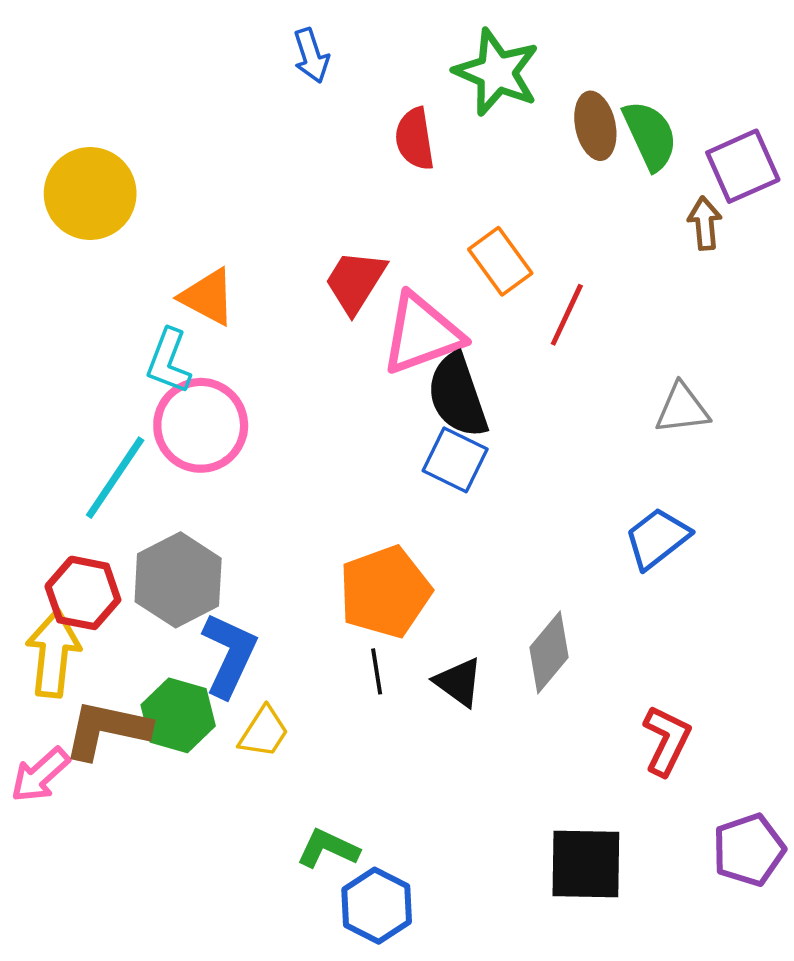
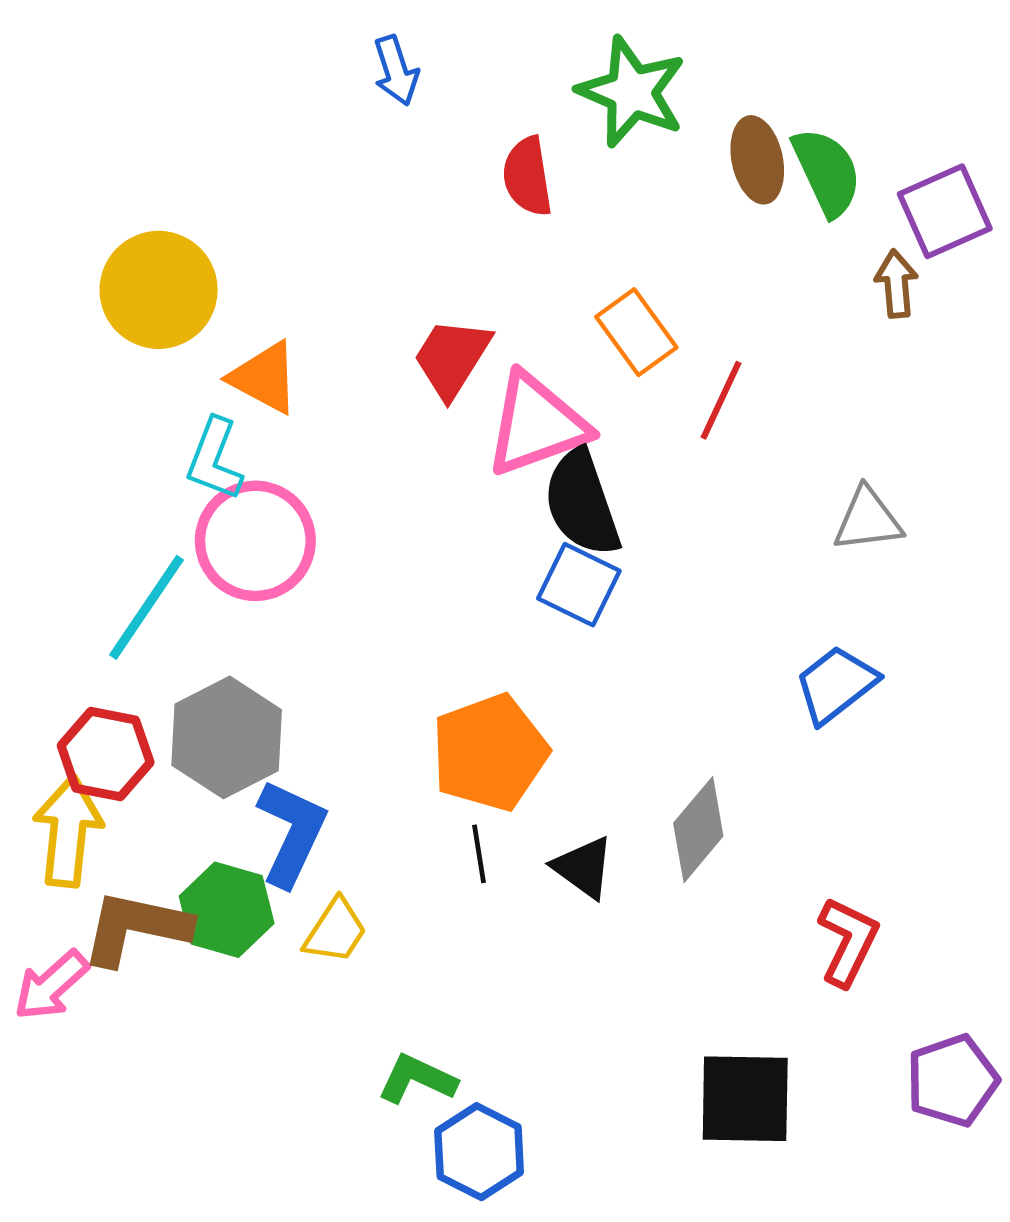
yellow circle: (90, 194) -> (159, 290), moved

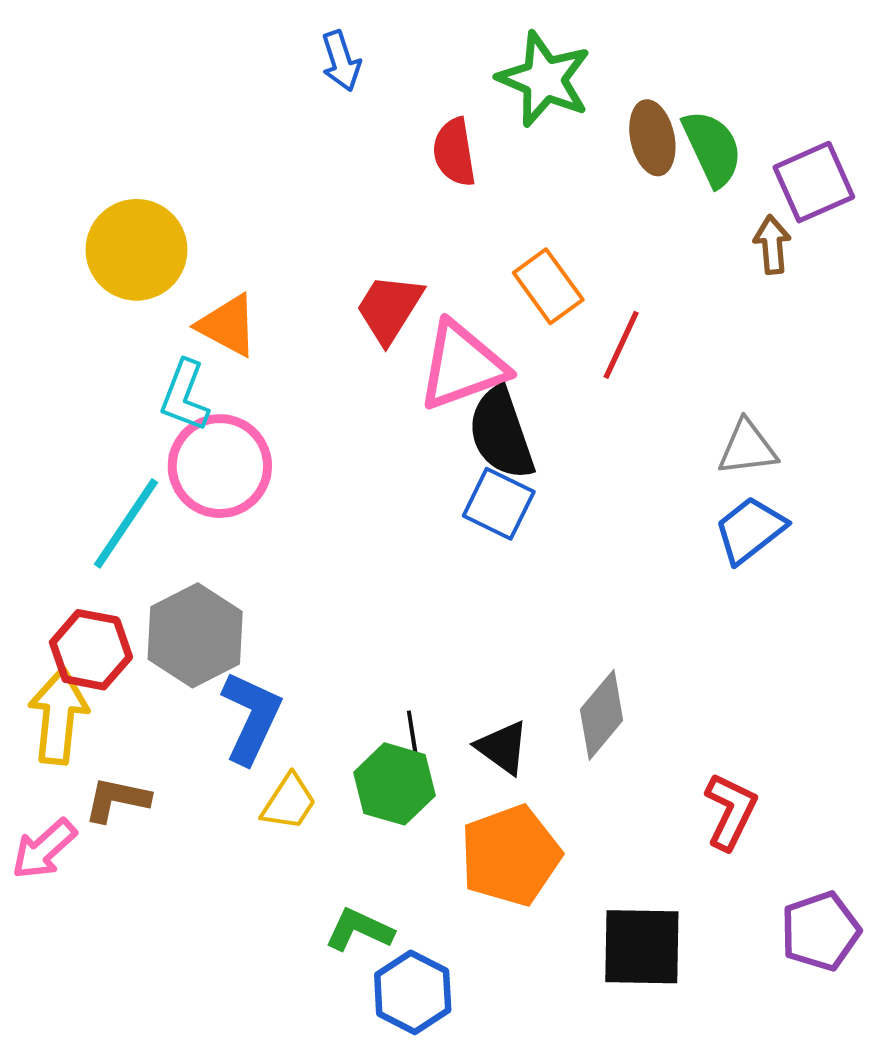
blue trapezoid: (836, 684) -> (750, 530), moved
orange pentagon: (490, 753) -> (510, 856), moved
green hexagon: (227, 910) -> (394, 784), moved
brown L-shape: (136, 928) -> (117, 800), size x0.7

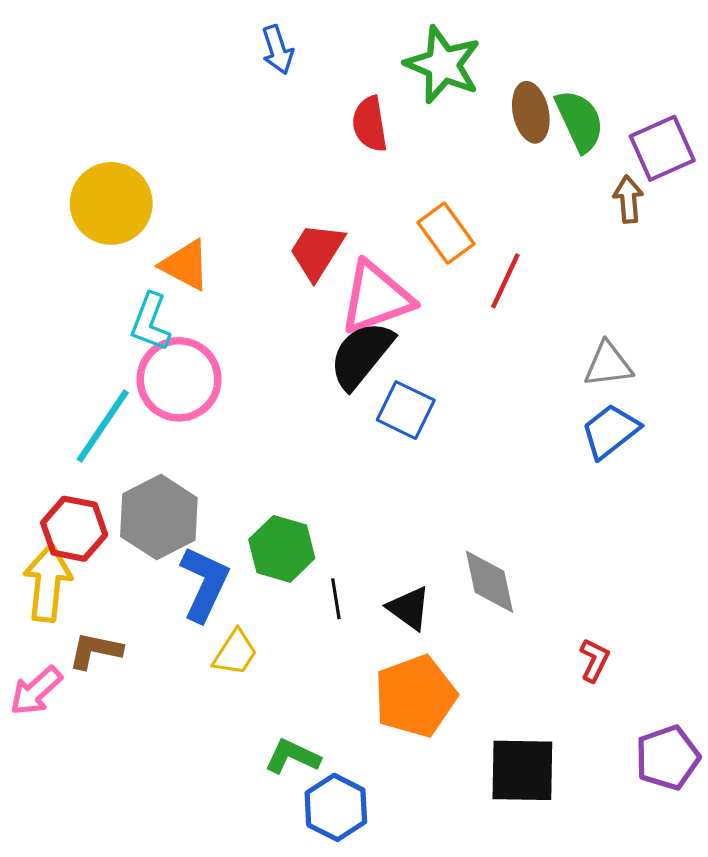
black semicircle: (501, 433) -> (361, 355), moved, turned 58
gray diamond: (602, 715) -> (489, 582), turned -52
green hexagon: (394, 784) -> (282, 549), moved
red L-shape: (731, 811) -> (594, 660), size x0.7

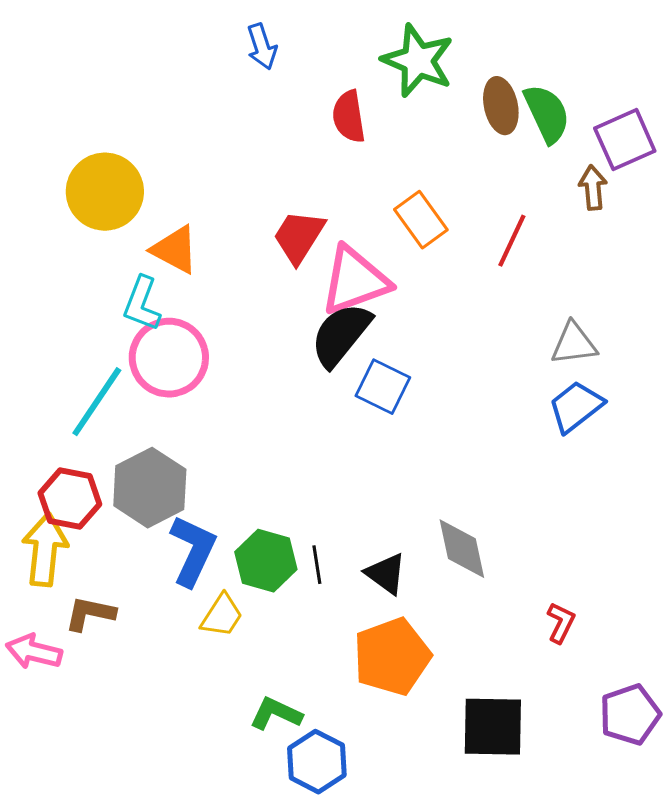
red line: (505, 281) -> (512, 241), moved
green hexagon: (282, 549) -> (266, 561), moved
pink arrow: (36, 691) -> (34, 652), turned 56

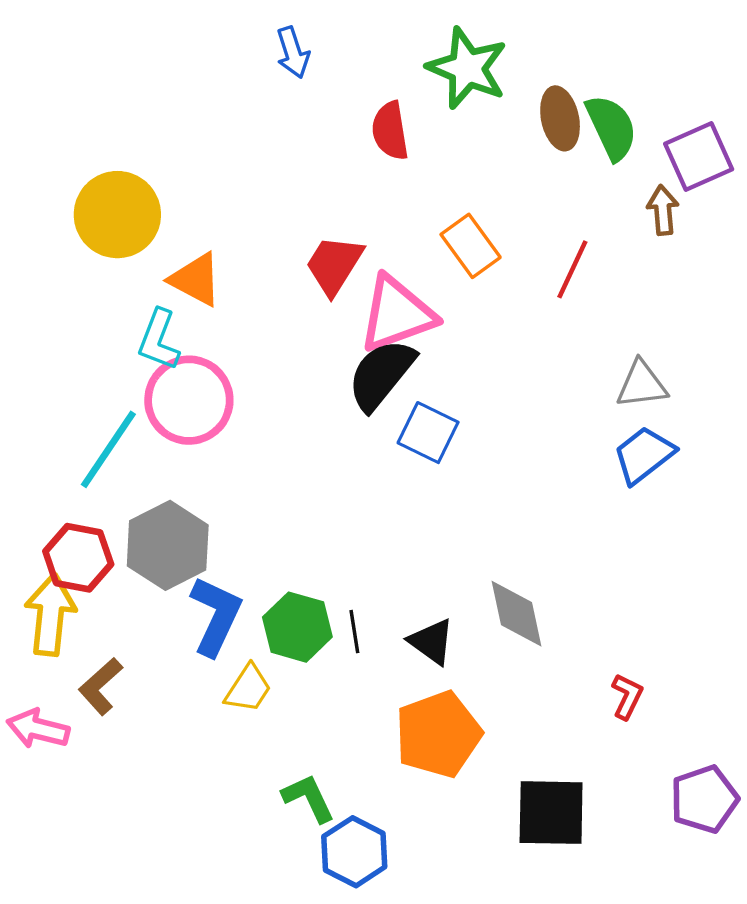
brown L-shape: (90, 614) -> (101, 686), turned -54
green L-shape: (276, 714) -> (309, 798), turned 40

